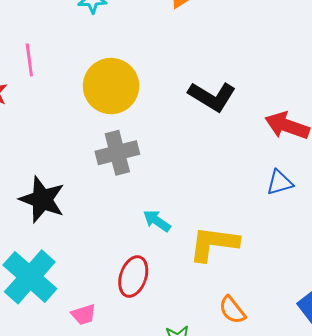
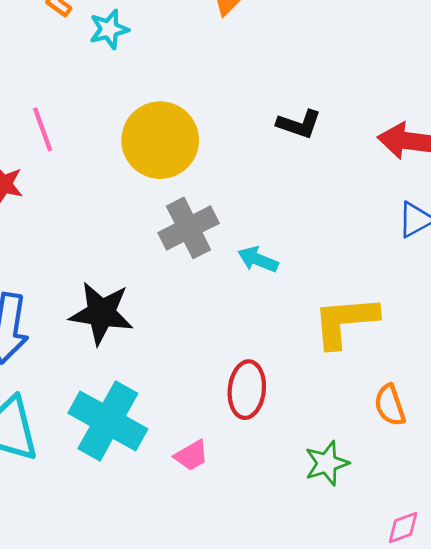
black L-shape: (212, 96) -> (299, 124), size x0.7
cyan arrow: (157, 221) -> (258, 260), moved
orange semicircle: (232, 310) -> (390, 405), turned 32

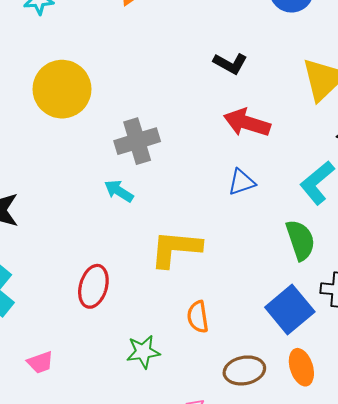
black L-shape: (299, 124) -> (230, 63), moved
gray cross: (189, 228) -> (137, 141), moved
pink trapezoid: (191, 455) -> (40, 362), moved

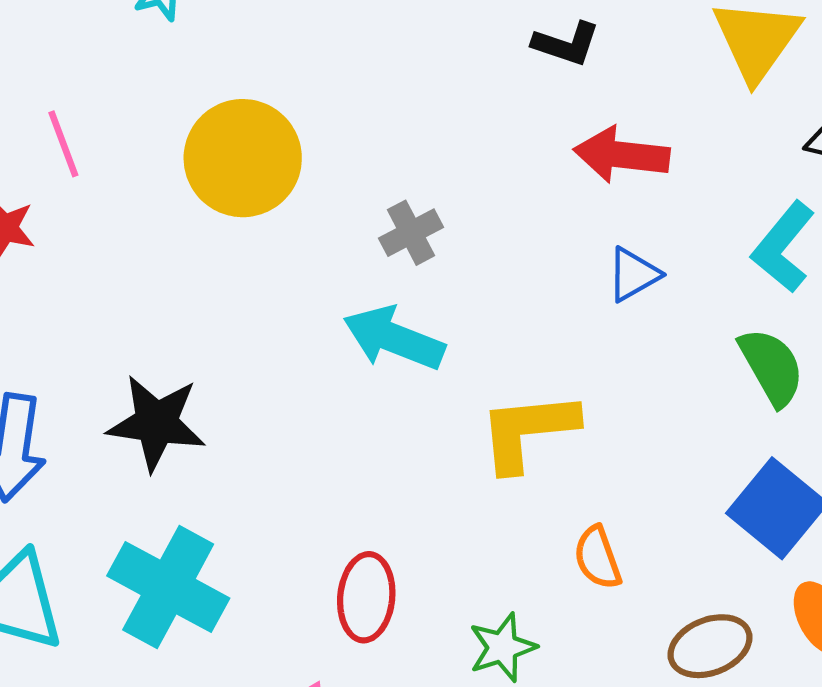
gray cross: (137, 141) -> (411, 233), size x0.7
cyan arrow: (119, 191) -> (394, 338), size x1.6
red ellipse: (93, 286) -> (366, 597), moved

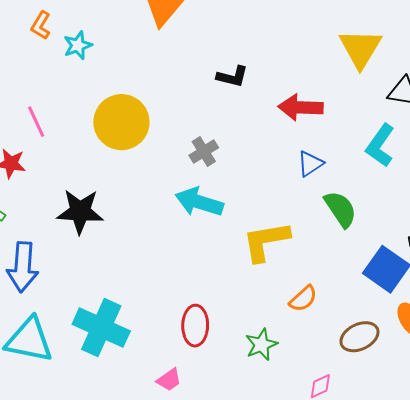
black L-shape: (566, 44) -> (232, 77), moved
green semicircle: (772, 367) -> (340, 209), moved
black star: (156, 423) -> (80, 211), moved
orange semicircle: (598, 558) -> (303, 299), turned -108

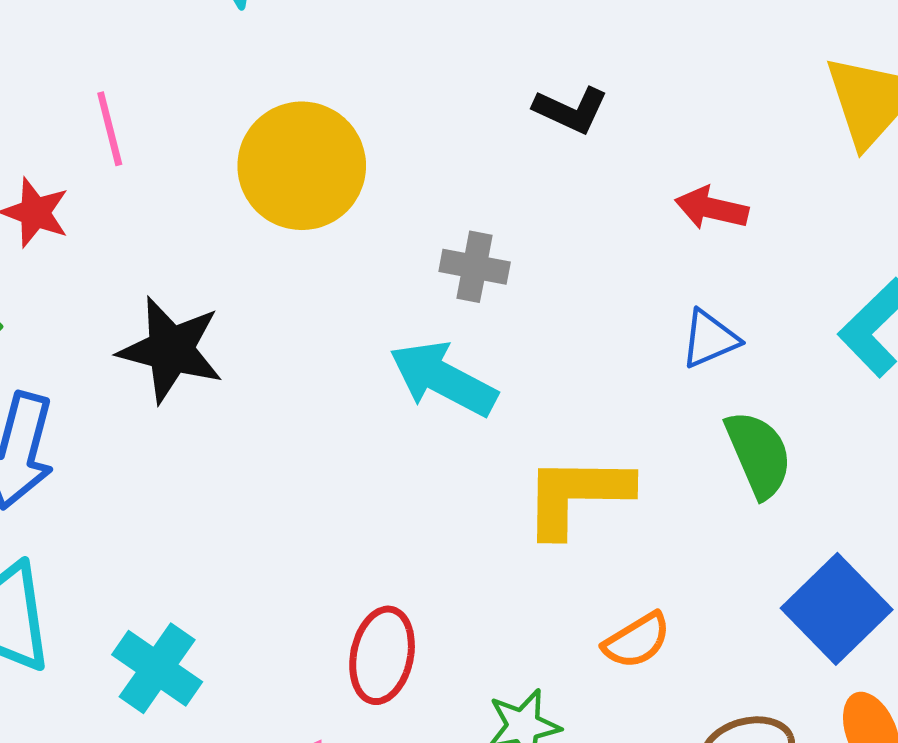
red arrow: (301, 107) -> (712, 208), size x0.7
gray cross: (204, 152) -> (475, 267), turned 32
cyan cross: (101, 328) -> (157, 668), moved, size x0.7

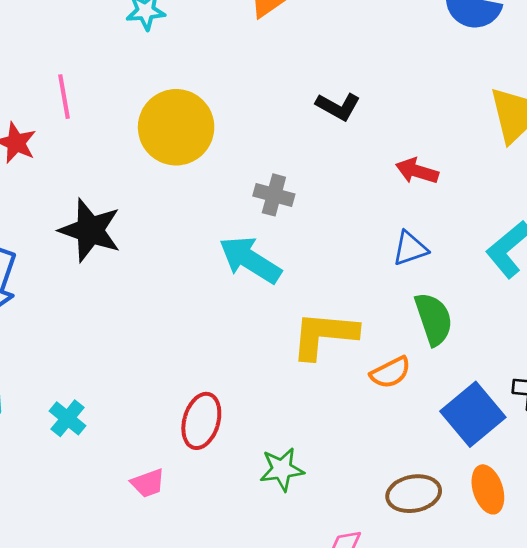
orange semicircle: (637, 641) -> (390, 372), moved
cyan cross: (157, 668) -> (68, 418), size x0.7

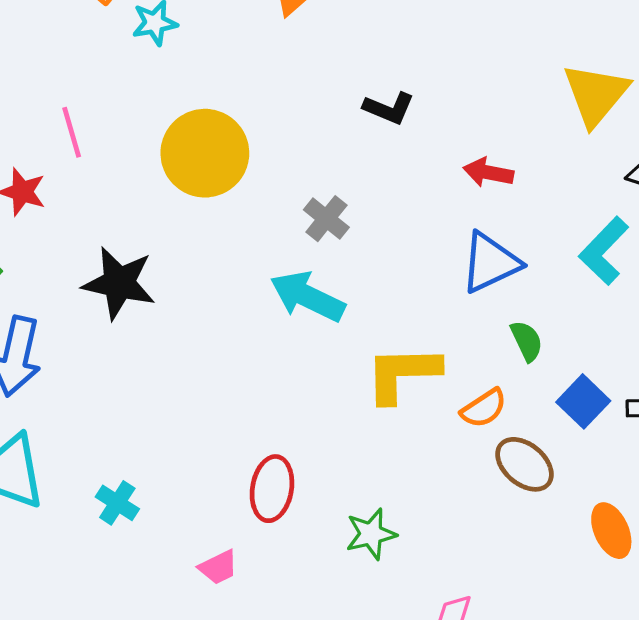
gray cross: (274, 195) -> (326, 219), turned 30
blue triangle: (410, 248) -> (490, 263), size x1.5
green semicircle: (434, 319) -> (527, 341), size x0.7
blue square: (473, 414) -> (583, 401), moved, size x0.7
brown ellipse: (414, 494) -> (525, 464), moved, turned 57

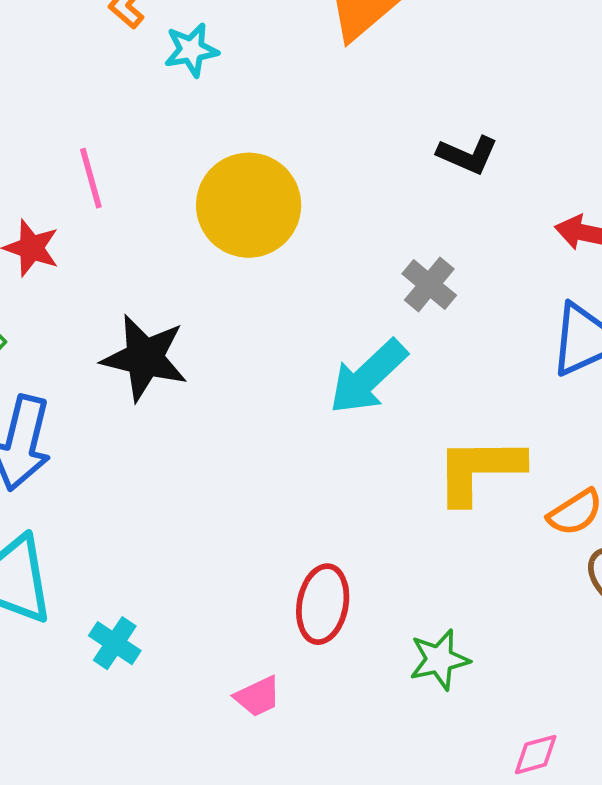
gray cross: (326, 219) -> (429, 285), moved
cyan arrow: (307, 297) -> (368, 377), turned -70
cyan cross: (117, 503) -> (115, 643), moved

